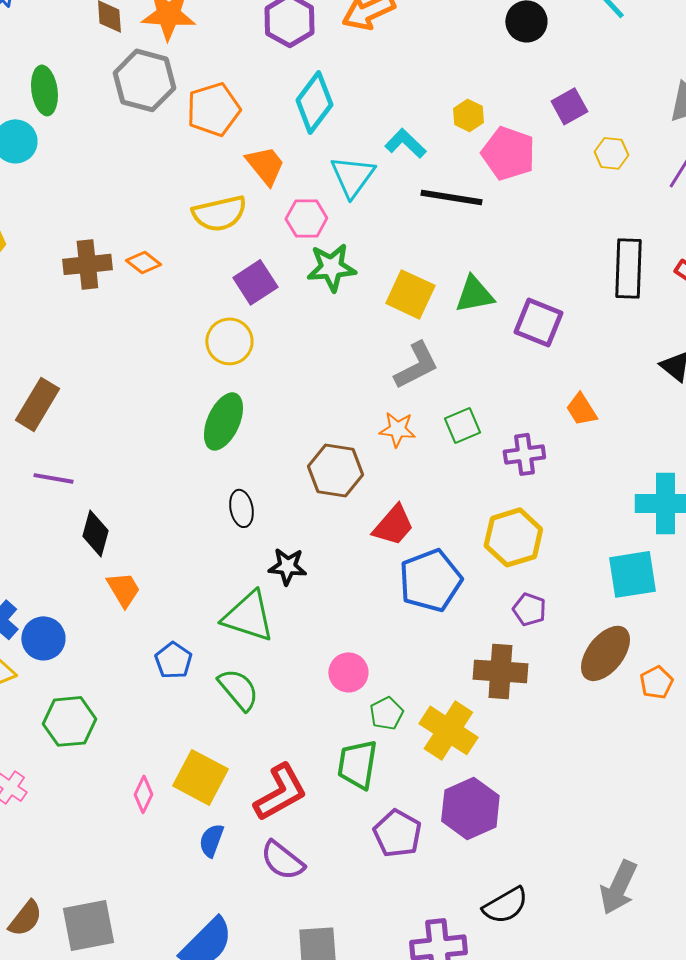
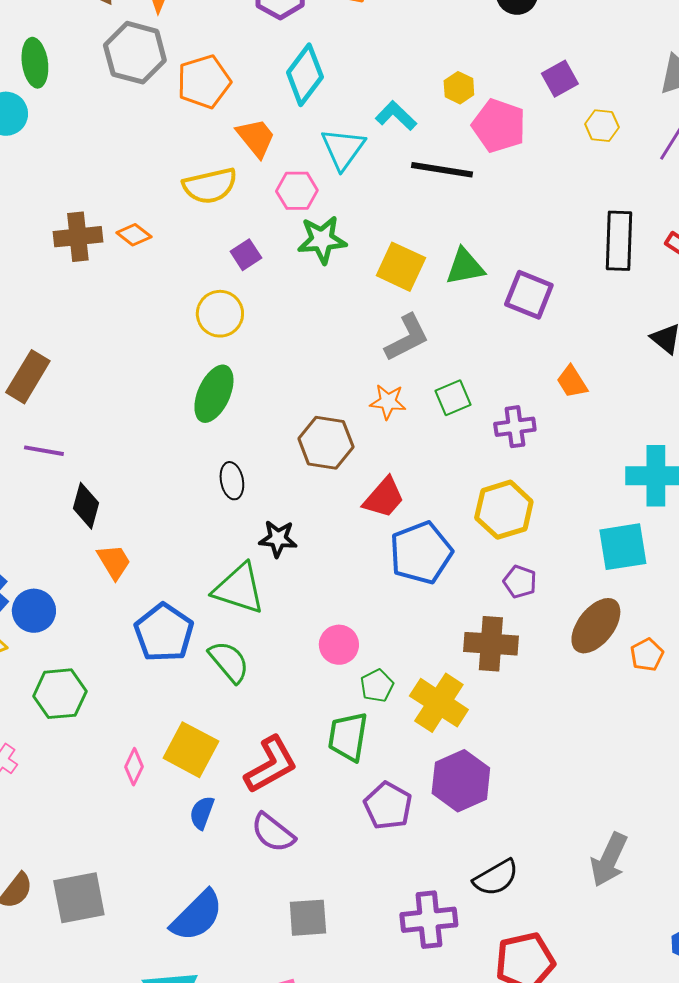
purple square: (255, 282) -> (246, 255), size x0.7
blue pentagon: (173, 660) -> (164, 633), size x1.6

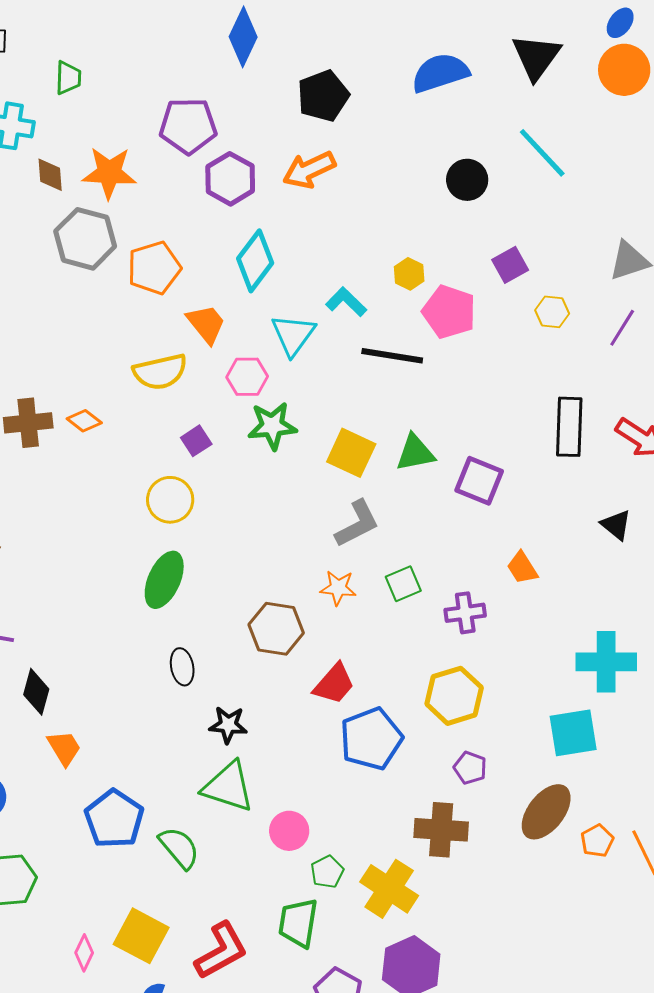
green triangle: (239, 589) -> (228, 787), moved

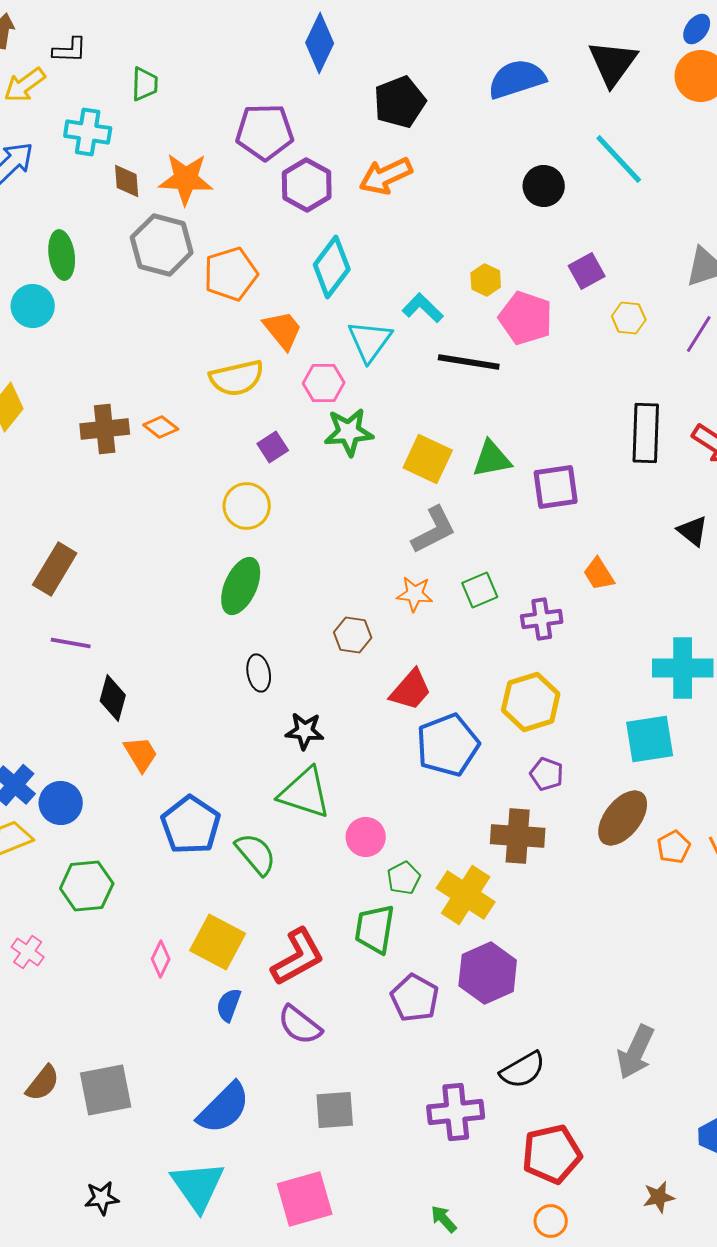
purple square: (479, 481) -> (556, 487), turned -30
brown hexagon: (276, 629) -> (353, 635), size x0.7

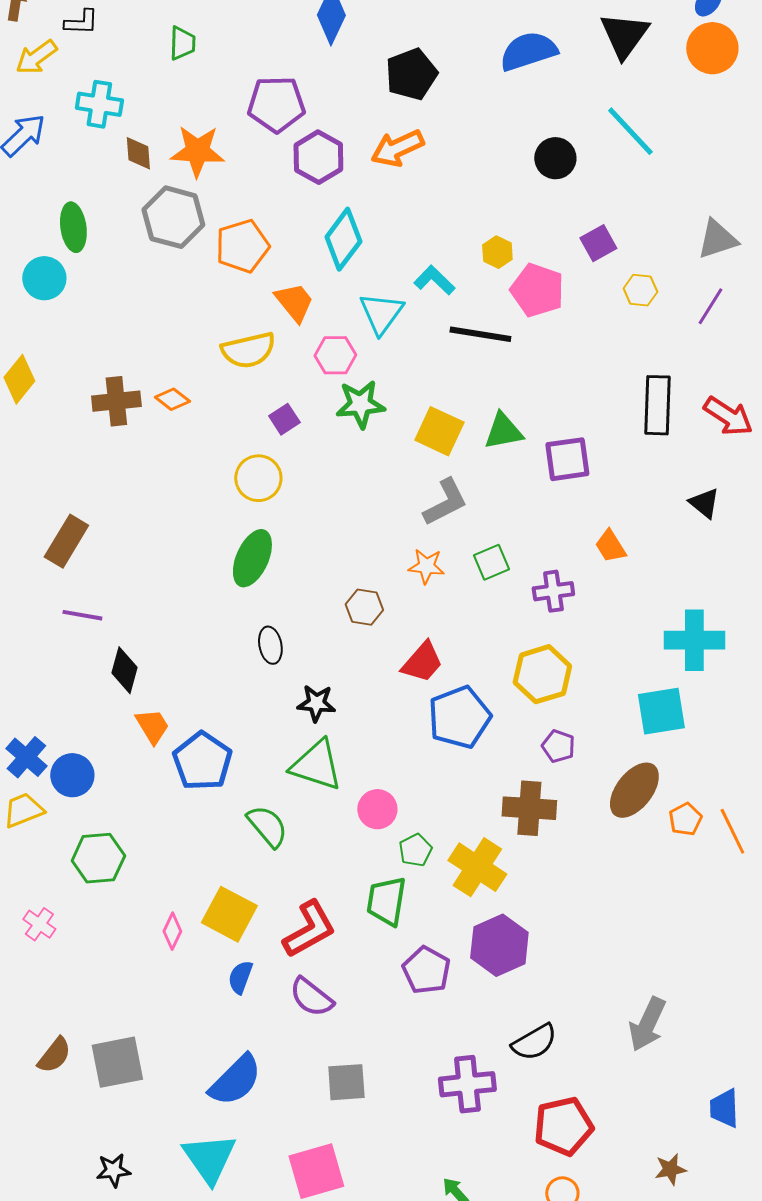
green trapezoid: (145, 84) -> (182, 43), moved
blue pentagon: (191, 825) -> (202, 761), moved

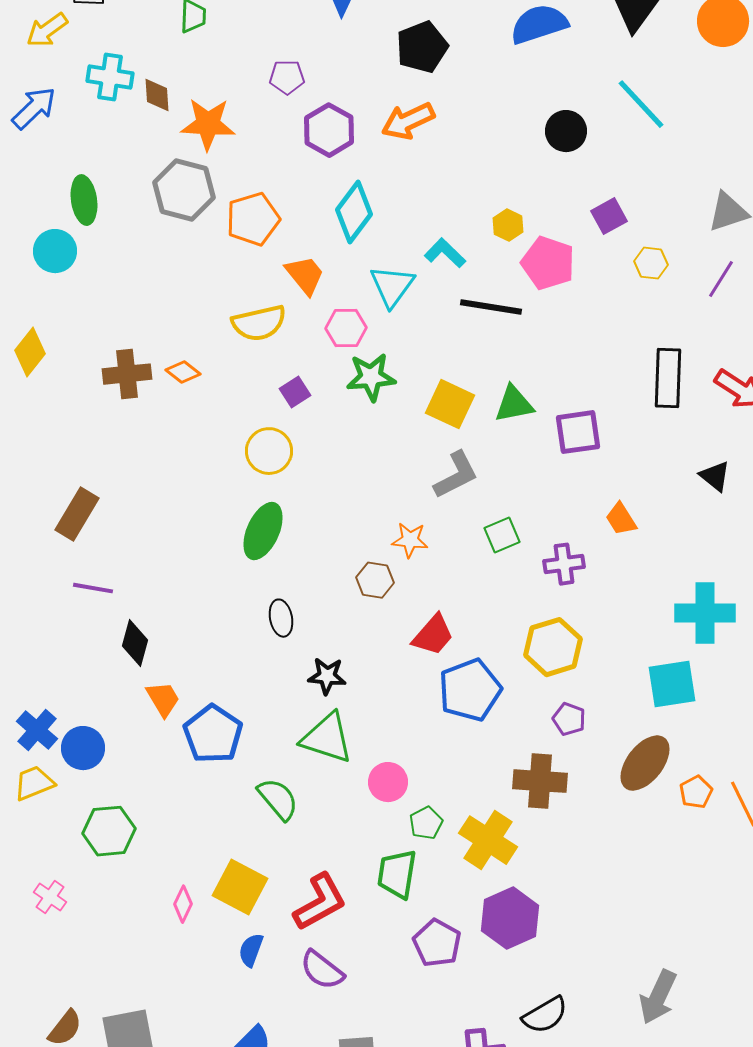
purple pentagon: (276, 104) -> (287, 77), size x0.6
brown diamond: (138, 153) -> (157, 95), moved
orange star: (426, 566) -> (410, 540), moved

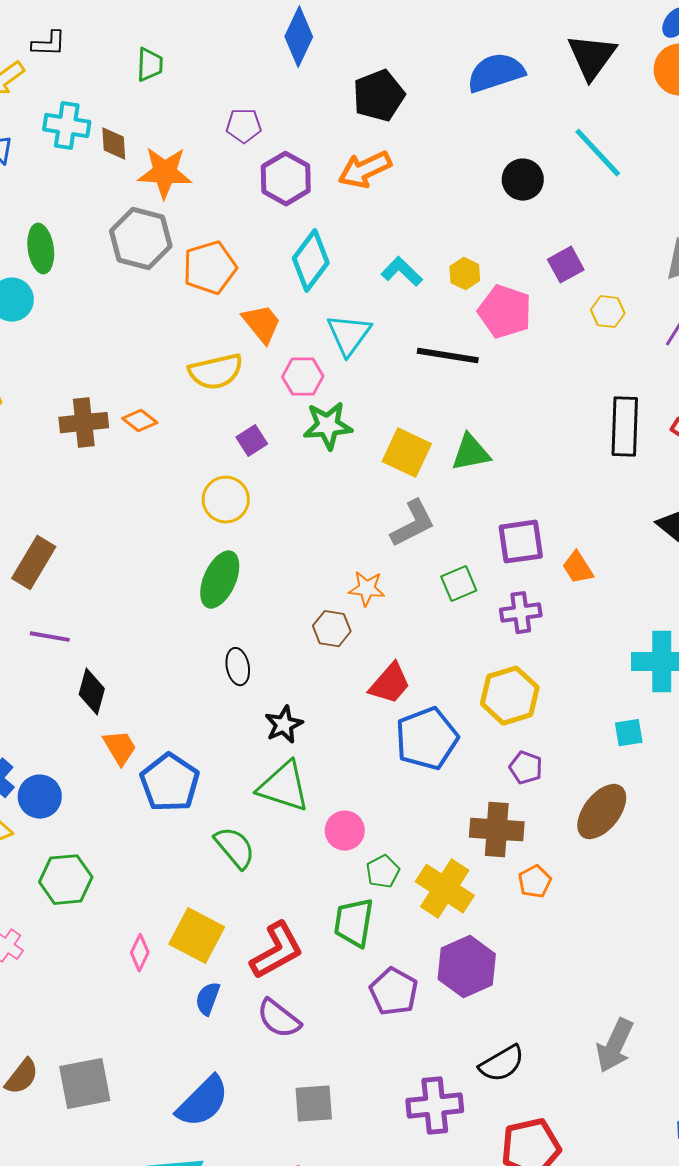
cyan L-shape: (445, 253) -> (402, 272), moved
purple square: (578, 432) -> (521, 542), moved
black star: (327, 676) -> (284, 725), turned -30
cyan square: (672, 684) -> (629, 733), size x0.6
orange pentagon: (696, 792) -> (535, 882), moved

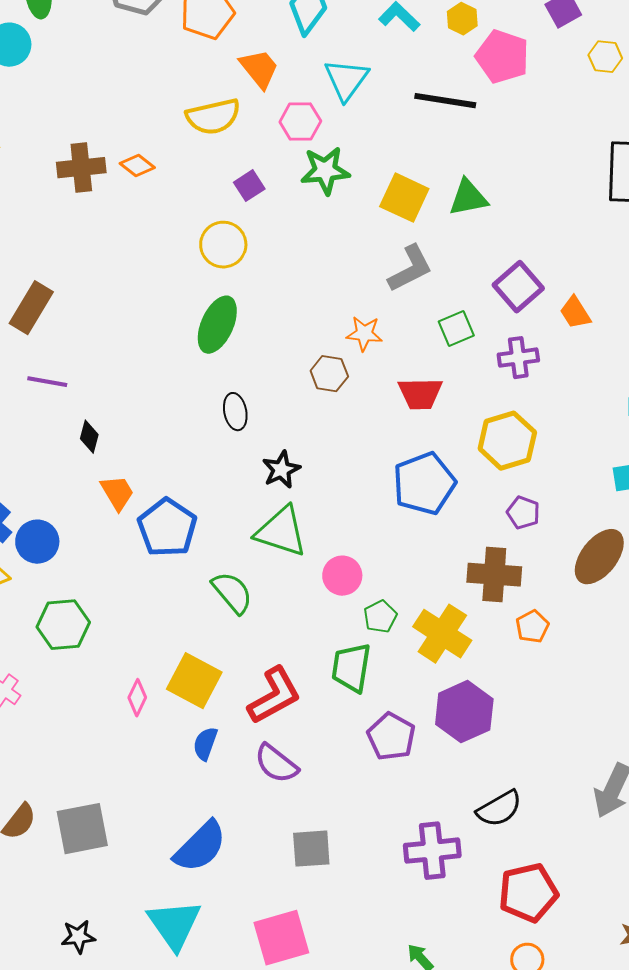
purple square: (521, 542) -> (518, 287), turned -33
red trapezoid: (390, 684) -> (420, 394), moved, turned 48
black diamond: (92, 692) -> (89, 437), size x0.7

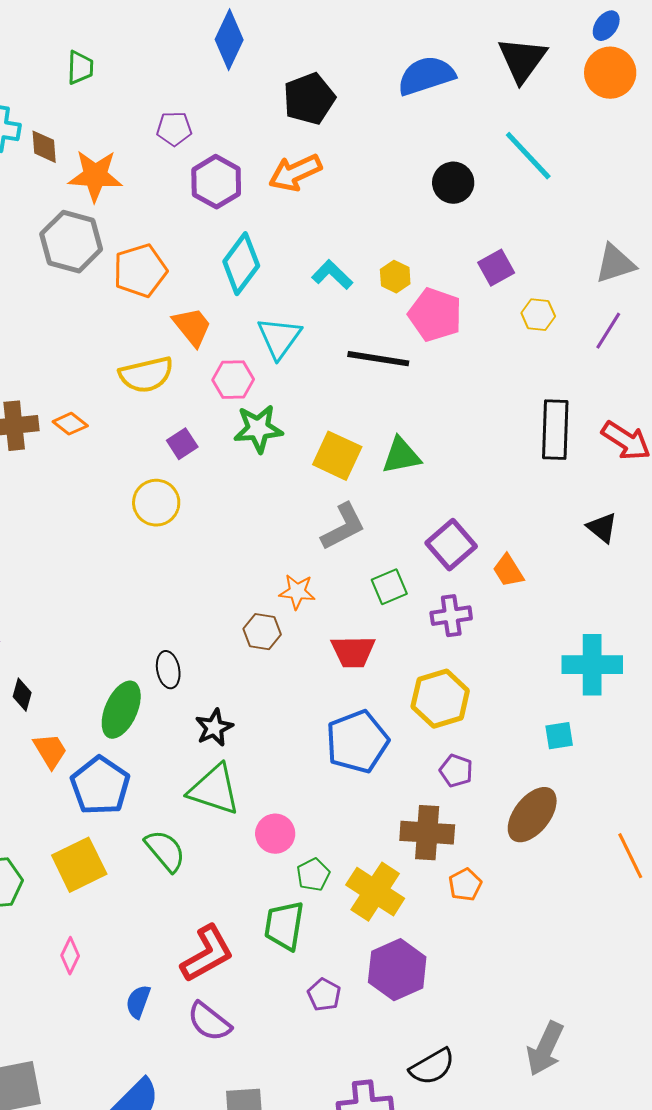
green ellipse: (217, 325) -> (121, 710), moved
yellow square: (194, 681) -> (79, 865), moved, turned 36
purple pentagon: (391, 737) -> (324, 995), size x0.7

